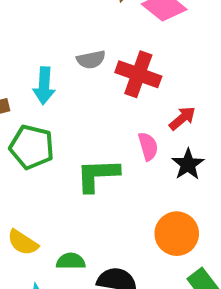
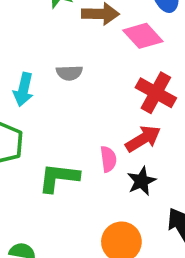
red cross: (138, 74) -> (156, 93), moved
red arrow: (182, 118) -> (143, 139), size x1.4

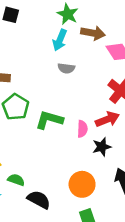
cyan arrow: (23, 90) -> (60, 40), moved
green L-shape: (59, 178) -> (49, 120), moved

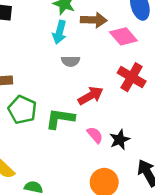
red arrow: (107, 119) -> (91, 96), moved
pink semicircle: (82, 129) -> (95, 135), moved, turned -35

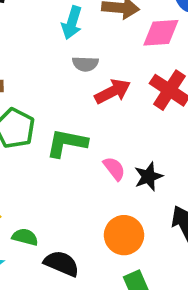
pink diamond: (123, 36) -> (161, 33), turned -56
red arrow: (91, 96) -> (113, 91), moved

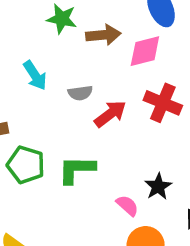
cyan arrow: (72, 23) -> (35, 75), moved, turned -40
pink semicircle: (114, 168) -> (127, 205), moved

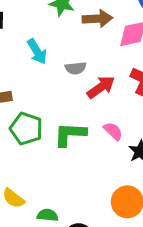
pink semicircle: (127, 205) -> (113, 131), moved

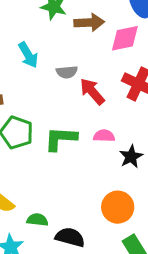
red arrow: (101, 87) -> (92, 91), turned -96
pink semicircle: (113, 131) -> (104, 136), turned -42

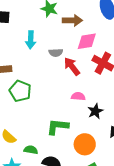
pink diamond: (125, 38) -> (87, 41), moved
cyan arrow: (28, 55) -> (31, 40), turned 30
green L-shape: (61, 139) -> (58, 127), moved

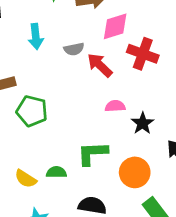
green semicircle: (31, 150) -> (56, 172), moved

